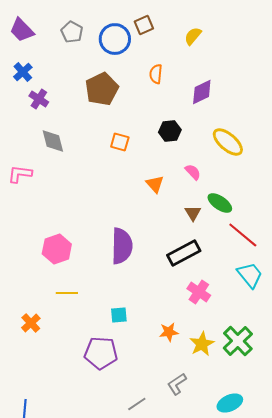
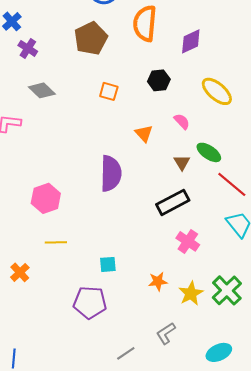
orange semicircle: (156, 74) -> (145, 23), size x1.8
gray diamond: (53, 141) -> (42, 90), turned -32
purple semicircle: (122, 246) -> (111, 173), moved

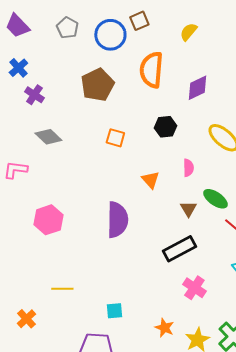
pink semicircle: (182, 121) -> (188, 168), turned 42
pink hexagon: (46, 198) -> (48, 220), moved
orange star: (158, 281) -> (164, 328), turned 30

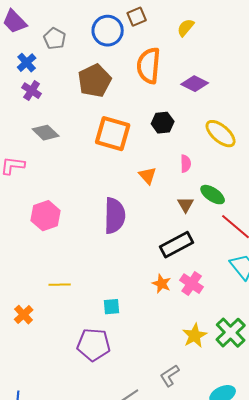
gray pentagon: (67, 28) -> (55, 39), moved
blue cross: (18, 68) -> (27, 63), moved
purple diamond: (197, 88) -> (195, 84), turned 52
orange square: (115, 138) -> (113, 134), size x1.8
orange star: (164, 328) -> (162, 284), moved

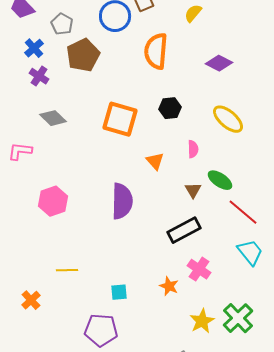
brown pentagon: (95, 81) -> (83, 55), moved
purple diamond: (195, 84) -> (219, 63), moved
orange star: (162, 284) -> (169, 286), moved

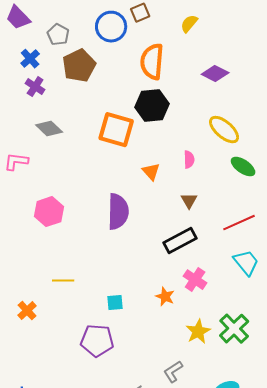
black hexagon: (170, 108) -> (152, 106), moved, size x1.5
green ellipse: (220, 180) -> (243, 167), moved
red line: (243, 212) -> (239, 223), turned -64

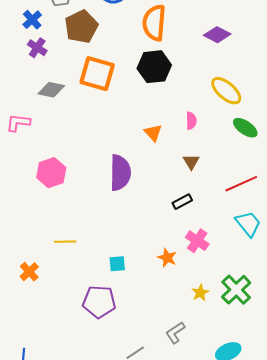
gray diamond: (49, 129) -> (51, 90), turned -32
orange square: (116, 130) -> (97, 74), moved
black rectangle: (180, 241) -> (182, 202), size x0.6
yellow star: (198, 332) -> (200, 293), size x0.7

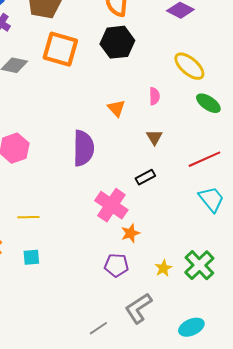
pink cross: (197, 241) -> (111, 205), moved, size x1.4
orange star: (167, 258) -> (130, 233), turned 30
cyan square: (117, 264) -> (31, 257), moved
purple pentagon: (99, 302) -> (116, 265), moved, size x0.7
gray L-shape: (175, 333) -> (138, 308), size x1.4

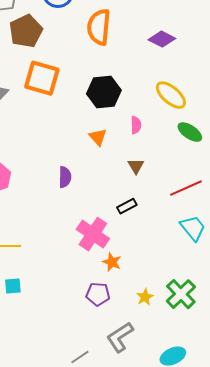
black hexagon: (117, 42) -> (104, 92), moved
purple semicircle: (83, 148) -> (65, 177), size x0.6
orange star: (130, 233) -> (112, 262), turned -30

